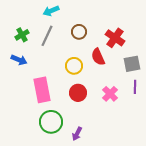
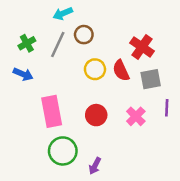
brown circle: (79, 32) -> (84, 35), moved
gray square: (132, 64) -> (151, 79), moved
yellow circle: (74, 66) -> (95, 69), moved

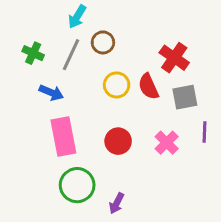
cyan arrow: (63, 14) -> (77, 17), turned -36
green cross: (27, 43) -> (33, 53), turned -35
blue arrow: (23, 74) -> (51, 93), moved

